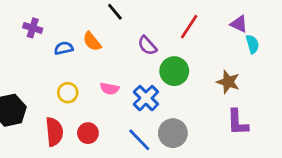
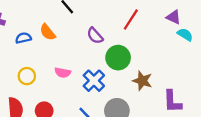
cyan semicircle: (252, 44) -> (185, 34), turned -42
brown star: (228, 82) -> (142, 81), moved

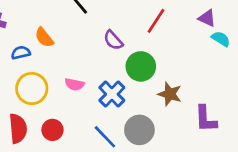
orange semicircle: (48, 32) -> (44, 37), moved
blue semicircle: (23, 38) -> (21, 53), moved
yellow circle: (27, 76) -> (32, 89), size x1.5

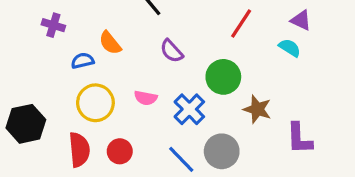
cyan semicircle: (221, 39) -> (290, 48), moved
purple semicircle: (113, 40) -> (172, 51), moved

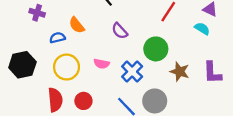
black hexagon: (26, 124) -> (22, 65), moved
purple L-shape: (299, 138) -> (212, 73), moved

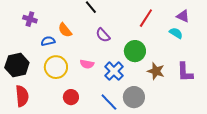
red semicircle: (55, 100) -> (22, 96), moved

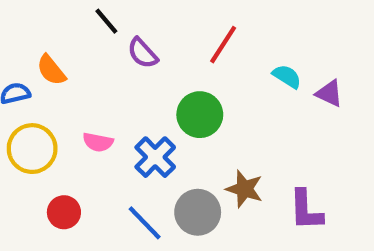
purple triangle: (183, 16) -> (329, 93), moved
purple semicircle: (103, 35) -> (142, 53), moved
brown star: (156, 71) -> (244, 189), moved
purple L-shape: (185, 72) -> (306, 210), moved

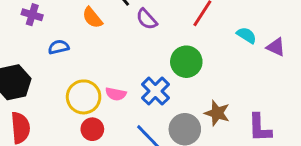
orange semicircle: (51, 70) -> (92, 18), moved
pink semicircle: (98, 142) -> (116, 94), moved
yellow circle: (32, 149) -> (84, 97), moved

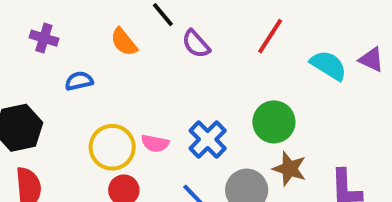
cyan semicircle: (246, 35) -> (328, 65), size x1.4
purple triangle: (276, 47) -> (371, 60), moved
green circle: (186, 62) -> (274, 122), moved

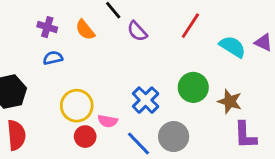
purple cross: (44, 38) -> (47, 27), moved
pink semicircle: (155, 143) -> (108, 121), moved
brown star: (290, 169) -> (230, 101), moved

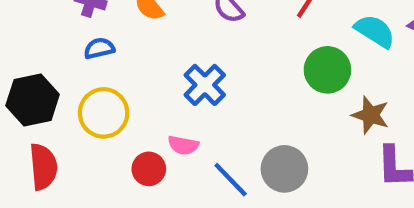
green circle: (193, 87) -> (327, 70), moved
blue cross: (146, 100) -> (205, 85), moved
yellow circle: (77, 106) -> (104, 113), moved

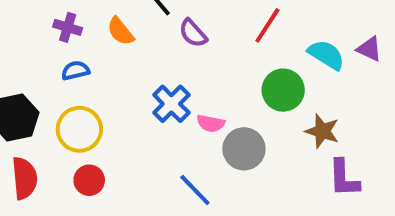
pink semicircle: (183, 145) -> (211, 123), moved
red circle: (149, 169) -> (89, 180), moved
gray circle: (284, 169) -> (244, 149), moved

